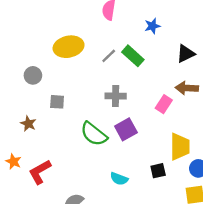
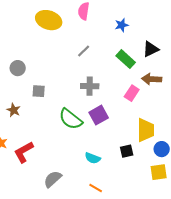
yellow ellipse: (69, 47) -> (49, 20), moved, turned 30
green rectangle: (133, 56) -> (126, 59), moved

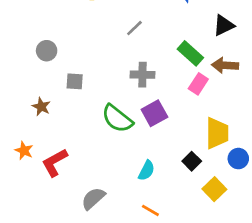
green rectangle: (126, 59) -> (190, 53), moved
black square: (127, 151) -> (192, 161), turned -32
cyan semicircle: (93, 158) -> (146, 171), turned -84
yellow square: (159, 172) -> (214, 189), moved, turned -36

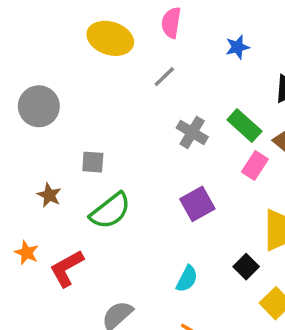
gray line: (134, 28) -> (164, 77), moved
gray circle: (47, 51) -> (39, 106), moved, size x1.5
gray cross: (142, 75) -> (192, 132), moved, turned 30
green semicircle: (117, 119) -> (110, 211), moved, turned -76

